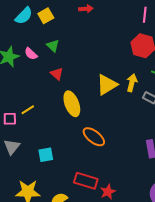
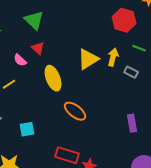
green triangle: (53, 46) -> (34, 20), size x1.5
pink semicircle: (31, 54) -> (20, 60), moved

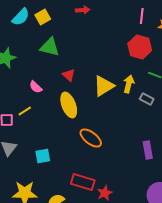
green triangle: (34, 20) -> (50, 47), turned -30
red triangle: (38, 48) -> (69, 75), moved

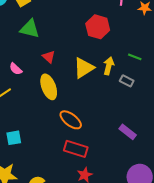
red hexagon: (140, 47) -> (98, 27), moved
purple rectangle: (148, 150) -> (128, 132), turned -42
cyan square: (43, 156) -> (14, 138), moved
red rectangle: (83, 182) -> (76, 149), moved

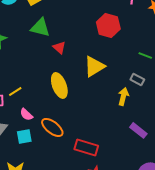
red triangle: (49, 57) -> (59, 47), moved
yellow arrow: (109, 66) -> (123, 96), moved
pink semicircle: (16, 69) -> (26, 114), moved
orange ellipse: (71, 120) -> (52, 127), moved

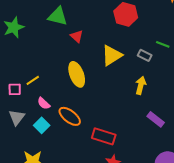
gray rectangle: (137, 79) -> (145, 55), moved
cyan square: (24, 136) -> (42, 125), turned -35

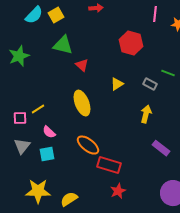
yellow triangle: (112, 55) -> (117, 84), size x0.6
orange ellipse: (70, 116) -> (88, 145), moved
cyan square: (42, 125) -> (47, 154), turned 35

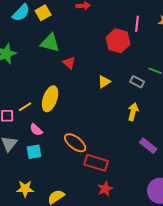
pink line: (155, 14) -> (137, 24), moved
yellow ellipse: (82, 103) -> (50, 99), moved, turned 40
yellow star: (38, 191) -> (25, 189), size x0.7

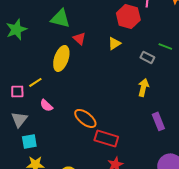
yellow triangle: (104, 82) -> (114, 43), moved
yellow ellipse: (50, 99) -> (61, 58), moved
purple rectangle: (148, 146) -> (158, 121), turned 30
cyan square: (34, 152) -> (29, 141), moved

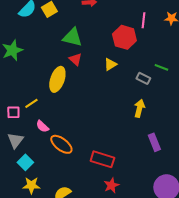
green triangle: (60, 18) -> (72, 37), moved
orange ellipse: (85, 118) -> (61, 144), moved
cyan square: (29, 141) -> (25, 162), turned -35

